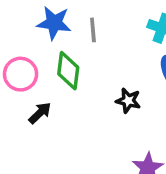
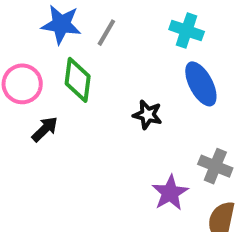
gray line: (93, 30) -> (106, 33), turned 35

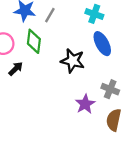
black star: (147, 115) -> (73, 61), size x1.5

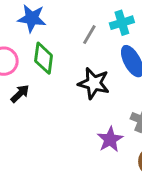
cyan cross: (94, 14) -> (122, 23), turned -36
gray line: (50, 15) -> (89, 35), moved

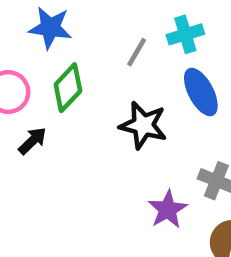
green diamond: (44, 58) -> (68, 88), turned 36

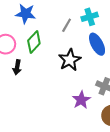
black star: (143, 125) -> (70, 60), turned 30
black arrow: (32, 141) -> (17, 67), turned 144

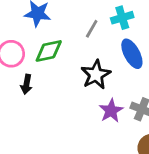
green diamond: (34, 42) -> (49, 51), turned 35
purple star: (81, 100) -> (111, 111), moved

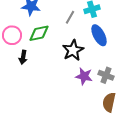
purple star: (111, 111) -> (84, 76), turned -30

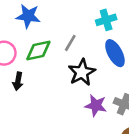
gray line: (70, 17) -> (70, 43), moved

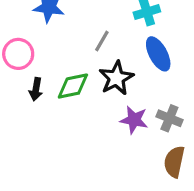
green diamond: (38, 51) -> (73, 86), moved

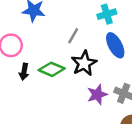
green diamond: (73, 86) -> (52, 69), turned 35
purple star: (134, 120) -> (97, 95), turned -30

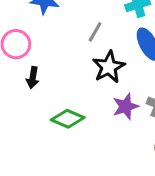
green diamond: (52, 69) -> (68, 119), moved

